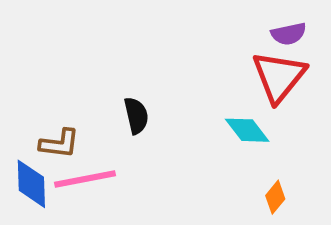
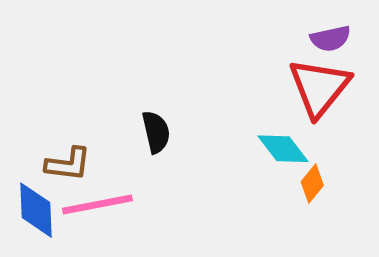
orange diamond: (275, 197) -> (312, 184), moved

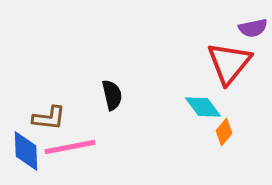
purple semicircle: (330, 39) -> (253, 28), moved

